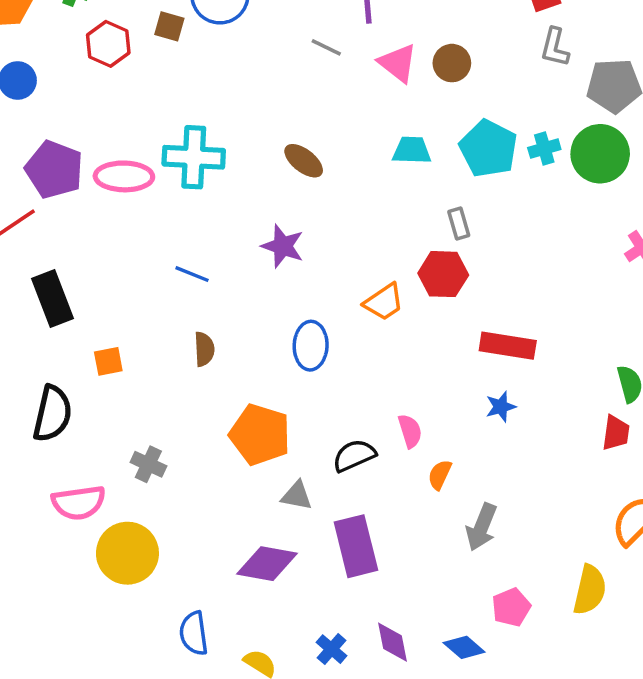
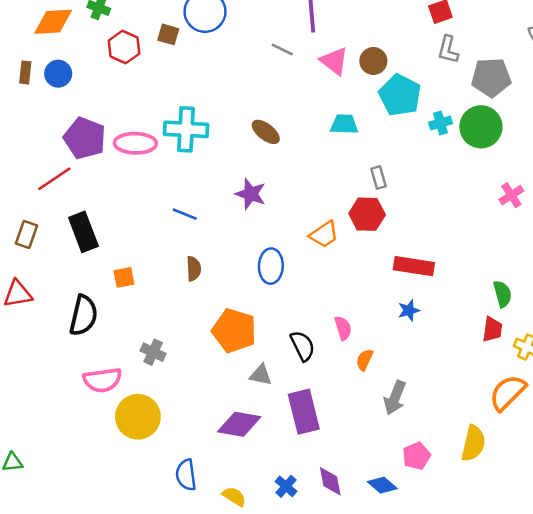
cyan pentagon: (489, 149) -> (400, 95), moved
black semicircle: (354, 455) -> (302, 346), turned 88

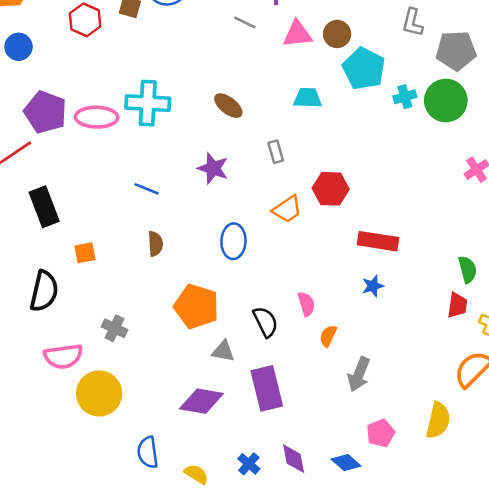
pink triangle: (334, 61) -> (297, 34), turned -44
gray rectangle: (378, 177) -> (276, 152), moved

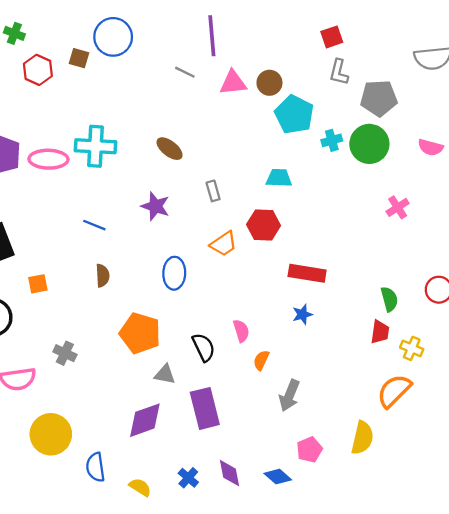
cyan trapezoid: (308, 98) -> (279, 178), moved
yellow circle: (99, 393) -> (51, 434), moved
purple diamond: (201, 401) -> (145, 420), turned -30

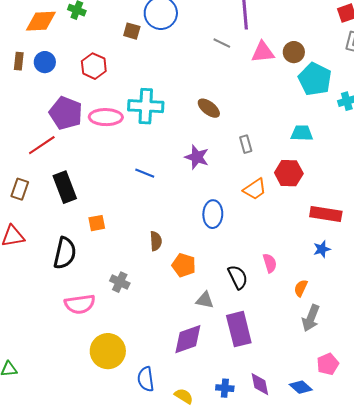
red hexagon: (38, 70) -> (94, 66), moved
brown semicircle: (103, 276) -> (156, 241), moved
orange pentagon: (140, 333) -> (184, 265), size x0.7
orange semicircle: (261, 360) -> (301, 288), moved
blue cross: (188, 478) -> (225, 388), turned -36

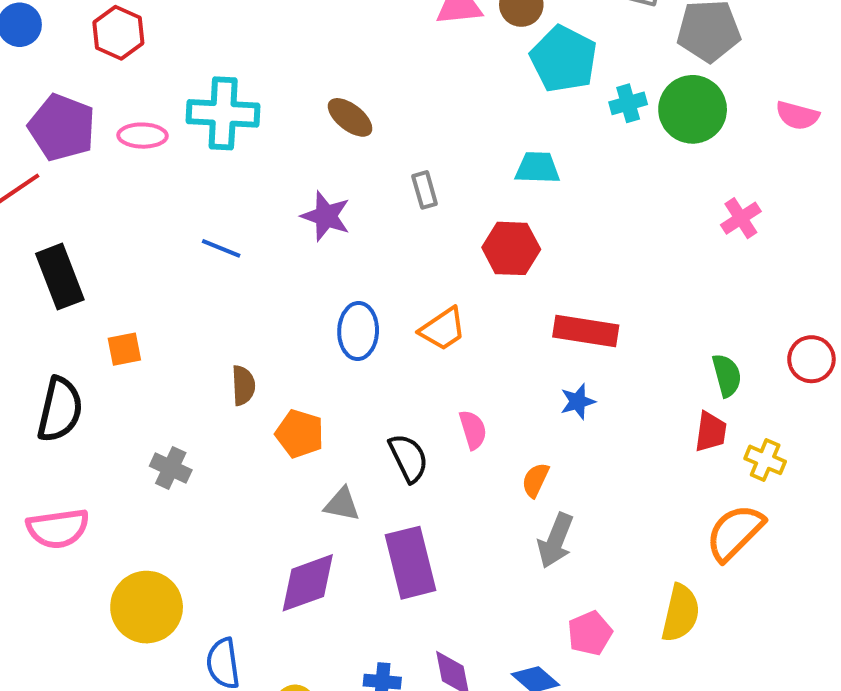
pink ellipse: (106, 117) -> (143, 136), size x0.7
orange trapezoid: (255, 189) -> (443, 329), moved
pink semicircle: (80, 304) -> (58, 528), moved

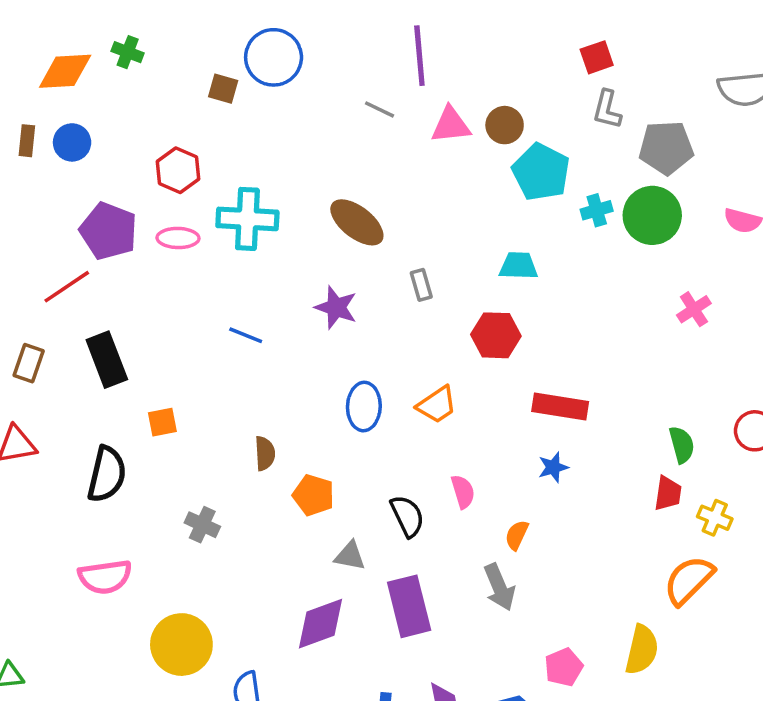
red hexagon: (118, 33) -> (178, 170), moved
brown ellipse: (350, 117) -> (357, 222), size x1.4
gray arrow: (556, 541) -> (499, 587), moved, turned -45

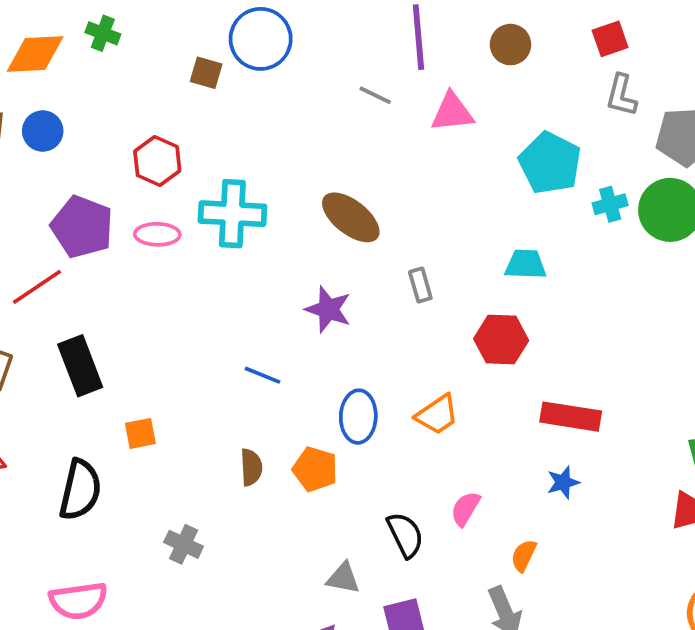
brown circle: (505, 125) -> (510, 45), moved
blue line: (246, 335) -> (262, 375), moved
pink semicircle: (463, 492) -> (465, 509), turned -132
orange pentagon: (313, 495) -> (315, 469), moved

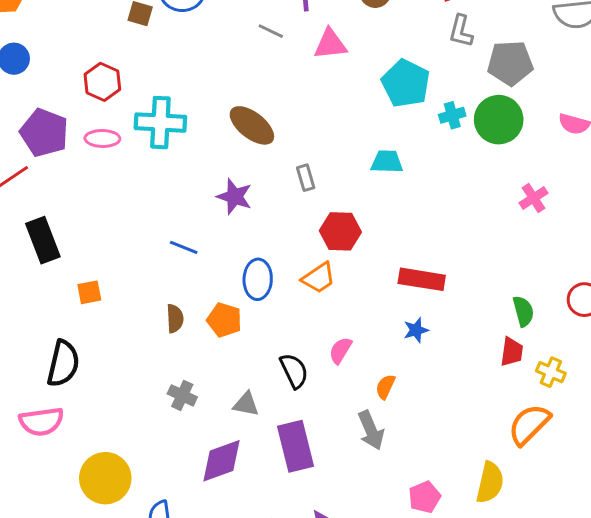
red hexagon: (501, 340) -> (340, 231), moved
black semicircle: (80, 490) -> (63, 363), moved
gray cross: (184, 544) -> (182, 395), moved

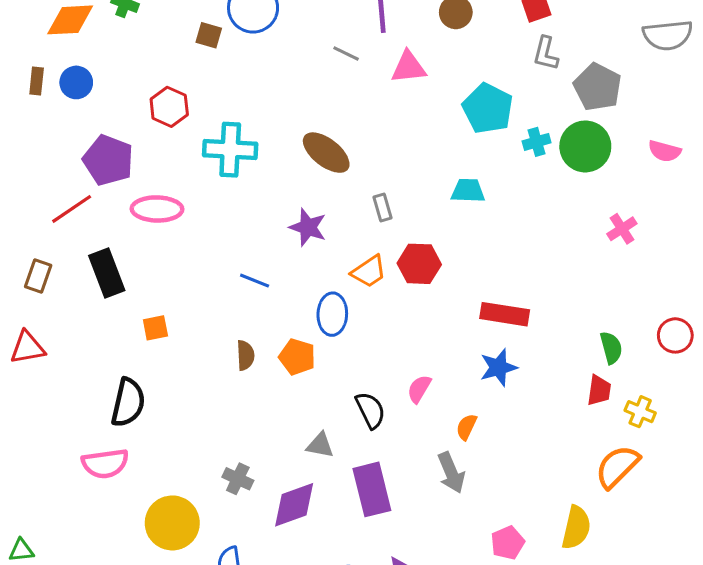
gray pentagon: (510, 63) -> (598, 87), turned 30
pink ellipse: (102, 138) -> (157, 209), moved, size x1.4
orange trapezoid: (319, 278) -> (369, 271), moved
blue star: (416, 330) -> (498, 367), size x1.4
gray cross: (182, 395) -> (238, 479), moved

